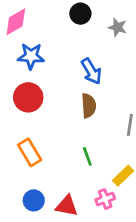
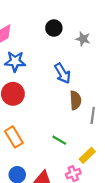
brown semicircle: (89, 106) -> (75, 100), moved
green line: (87, 156) -> (59, 140), turned -40

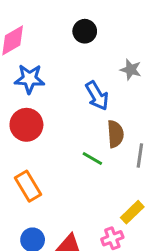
gray star: (83, 39) -> (131, 70), moved
green line: (59, 140) -> (92, 159), moved

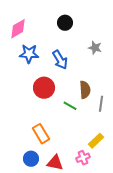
blue arrow: (97, 96) -> (60, 60), moved
red circle: (26, 125) -> (44, 88), moved
orange rectangle: (28, 186) -> (41, 134), moved

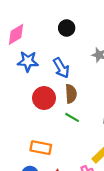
brown semicircle: (85, 90) -> (71, 94), moved
orange rectangle: (41, 134) -> (41, 148), turned -48

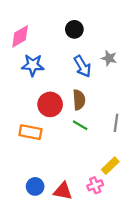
blue arrow: (61, 68) -> (82, 66), moved
orange rectangle: (41, 148) -> (30, 132), moved

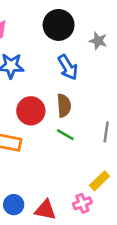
black circle: (74, 29) -> (59, 25), size x1.5
gray star: (109, 58) -> (98, 41), moved

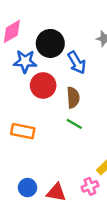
black circle: (59, 25) -> (50, 43), moved
red circle: (31, 111) -> (43, 85), moved

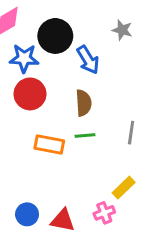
red circle: (43, 85) -> (30, 94), moved
green line: (74, 124) -> (85, 136), turned -35
orange rectangle: (23, 131) -> (49, 144), moved

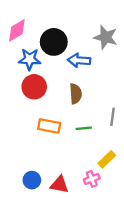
gray star: (122, 30) -> (106, 37), size x1.5
blue arrow: (88, 60) -> (79, 60), turned 125
green line: (85, 136) -> (84, 128), moved

